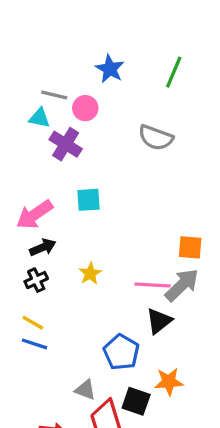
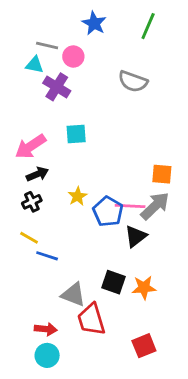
blue line: (35, 344) -> (47, 256), moved
blue pentagon: (121, 352) -> (108, 211), moved
gray triangle: (85, 390) -> (73, 295), size x1.4
black square: (136, 401) -> (113, 282), moved

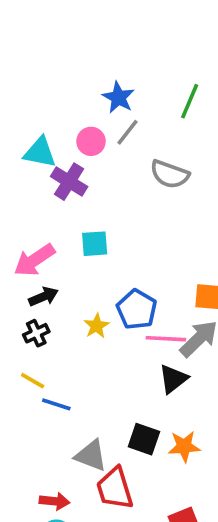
gray line: (47, 45) -> (128, 132), moved, turned -65
cyan triangle: (35, 65) -> (40, 152), size x1.4
blue pentagon: (108, 211) -> (137, 309), moved

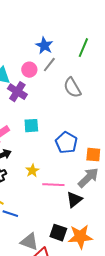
gray semicircle: (170, 174) -> (72, 88), turned 40
blue pentagon: (137, 309) -> (66, 143), moved
pink line: (166, 339) -> (53, 185), moved
orange star: (184, 446) -> (80, 237), size x1.4

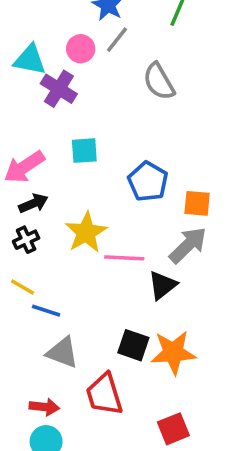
yellow star: (32, 171) -> (86, 232), size x1.6
gray triangle: (29, 242) -> (62, 352), moved

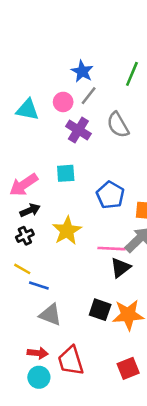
purple cross: (59, 89) -> (78, 130), moved
pink line: (124, 258) -> (112, 249), moved
red trapezoid: (104, 394) -> (71, 361), moved

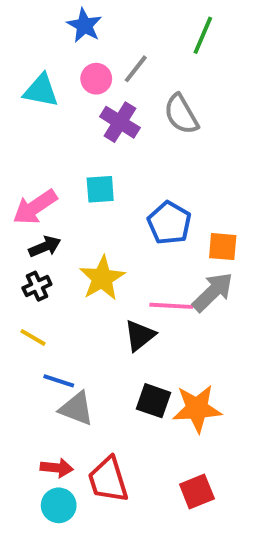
blue star: (82, 71) -> (84, 25), moved
black triangle: (120, 268) -> (140, 335), moved
blue line: (39, 285) -> (59, 381), moved

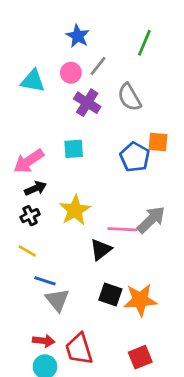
blue star: (84, 25) -> (78, 36), moved
blue pentagon: (169, 223) -> (135, 157), moved
orange square: (223, 247) -> (158, 142), moved
gray triangle: (76, 409) -> (57, 300), turned 30

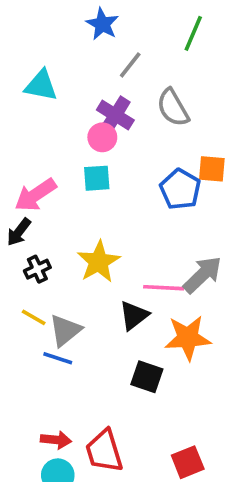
pink circle: (71, 73) -> (102, 137), moved
black arrow: (35, 188) -> (19, 232), moved, turned 150
gray triangle: (57, 300) -> (65, 330), moved, turned 30
orange star: (140, 300) -> (188, 338), moved

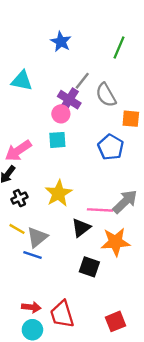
gray line: (130, 65) -> (82, 81), moved
orange square: (212, 169) -> (131, 119), moved

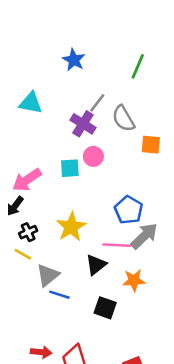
pink circle: (61, 114) -> (93, 156), moved
blue pentagon: (111, 147) -> (129, 210), moved
yellow line: (17, 229) -> (23, 254), moved
orange star: (115, 242) -> (134, 280), size x0.7
blue line: (32, 255) -> (59, 295), moved

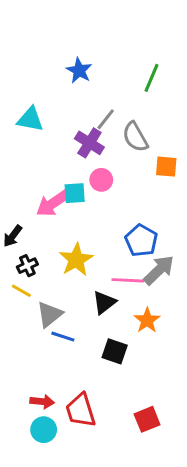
pink arrow: (27, 180) -> (52, 204), moved
orange star: (134, 280) -> (147, 320), turned -30

